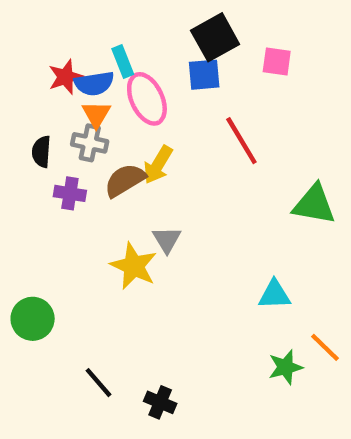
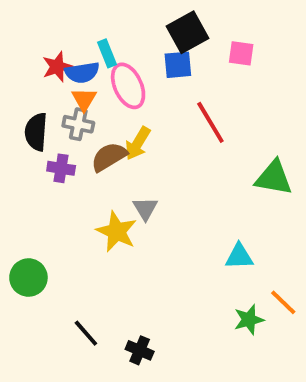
black semicircle: (41, 152) -> (36, 132), size x1.4

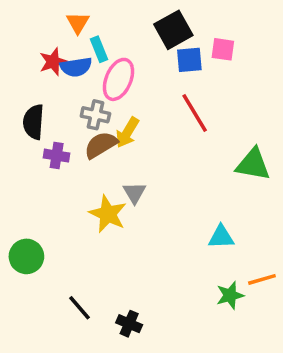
blue square: (178, 65) -> (189, 60), moved
pink ellipse: (128, 86) -> (118, 79), turned 48
orange triangle: (84, 99) -> (78, 23), moved
gray cross: (78, 124) -> (95, 115), moved
orange line: (283, 302) -> (262, 279), turned -60

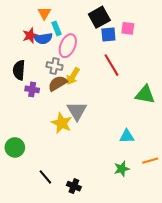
gray triangle: (134, 193) -> (77, 111), size x1.5
green star: (230, 295) -> (122, 169), moved

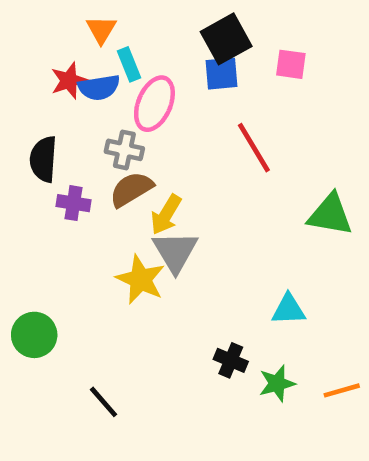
blue square: (108, 34) -> (222, 74), moved
yellow arrow: (73, 76) -> (166, 215), moved
orange line: (150, 161) -> (342, 390), moved
black cross: (74, 186) -> (231, 360), moved

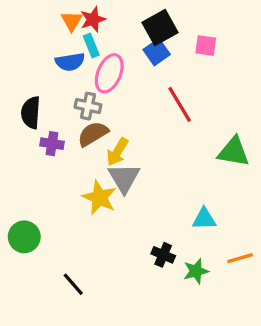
blue square: (222, 74) -> (157, 52), turned -30
red star: (69, 81) -> (93, 19), moved
orange line: (342, 390) -> (240, 258), moved

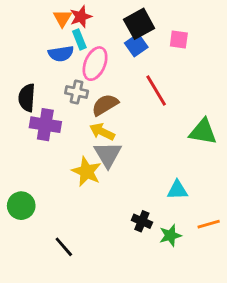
brown semicircle: (93, 134) -> (105, 105), moved
purple cross: (52, 144) -> (45, 125), size x1.5
yellow arrow: (117, 152) -> (102, 132), turned 85

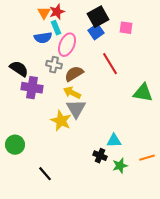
black semicircle: (27, 98) -> (19, 69), turned 120
cyan triangle: (177, 190) -> (114, 141), moved

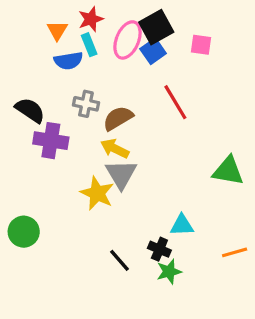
orange triangle: (44, 13) -> (57, 30), moved
pink ellipse: (67, 45) -> (128, 40), moved
green triangle: (143, 93) -> (228, 171), moved
green star: (120, 166) -> (169, 272), moved
black line: (45, 174) -> (120, 260), moved

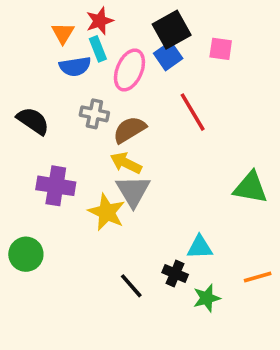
pink ellipse: (128, 40) -> (129, 70), moved
purple cross: (51, 141) -> (56, 186), moved
green star: (169, 272) -> (207, 298), moved

